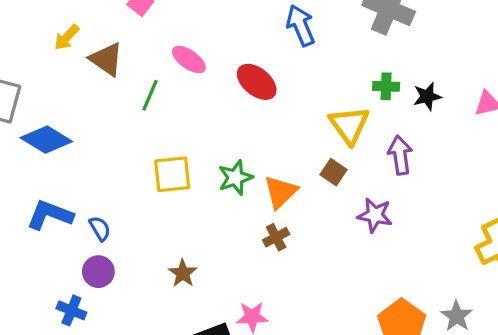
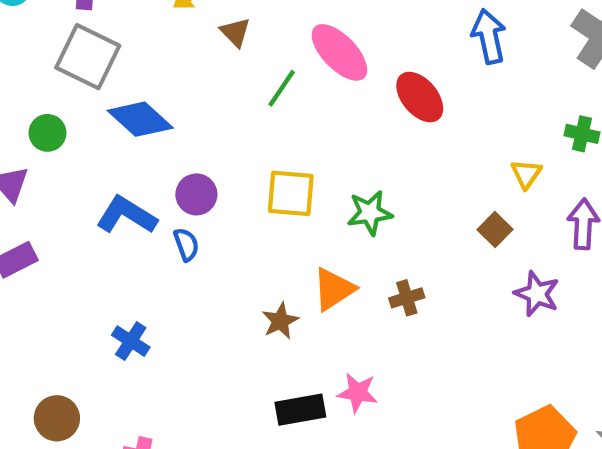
brown triangle: (106, 59) -> (235, 32), size x0.7
pink ellipse: (189, 59) -> (339, 52), size x1.4
yellow triangle: (349, 125) -> (526, 174), size x0.6
orange triangle: (281, 192) -> (334, 289), moved
purple circle: (98, 272) -> (196, 194), moved

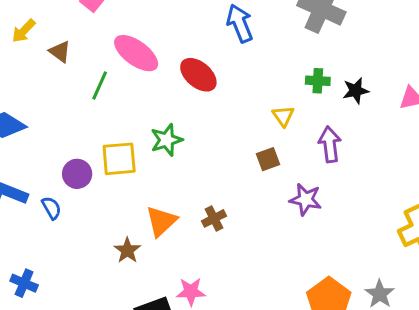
purple circle: (196, 194) -> (77, 174), moved
green star: (370, 213) -> (167, 140), moved
brown square: (495, 229) -> (268, 159), turned 35

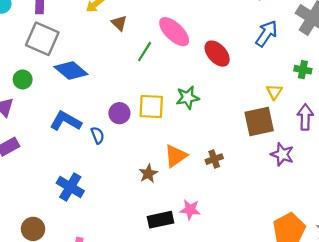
blue arrow: (240, 23) -> (266, 34), moved, turned 48
brown square: (268, 159) -> (259, 122), size x1.8
blue cross: (24, 283) -> (70, 187), size x1.4

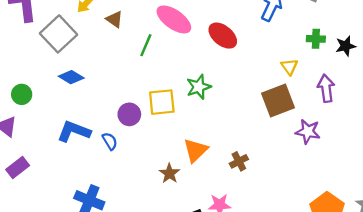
gray square: (42, 39) -> (59, 34), moved, turned 32
blue diamond: (71, 71) -> (71, 77), size x0.7
brown cross: (214, 159) -> (239, 161), moved

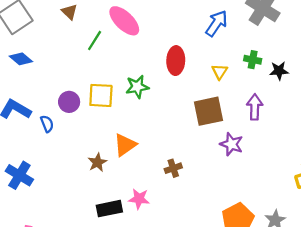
red ellipse: (223, 36) -> (176, 61), moved, turned 44
yellow triangle: (289, 67) -> (220, 72), moved
brown cross: (239, 161) -> (173, 168), moved

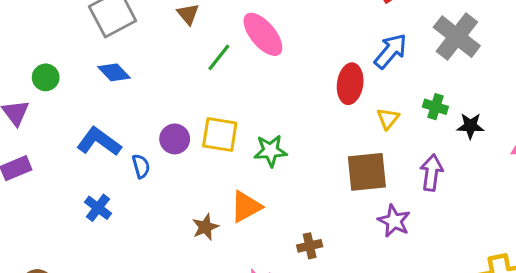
red ellipse: (176, 61) -> (350, 84), moved
green star: (137, 87) -> (271, 151), moved
blue cross: (19, 175) -> (98, 208), moved, size x0.7

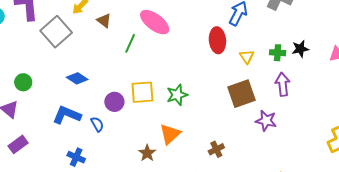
blue diamond: (114, 72) -> (77, 78), moved
green cross: (435, 107) -> (278, 53), moved

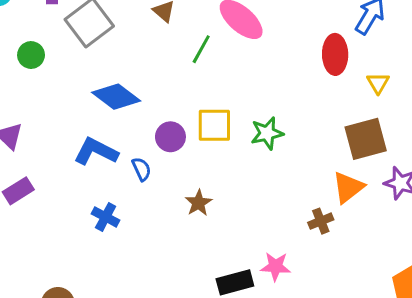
blue diamond: (77, 78) -> (116, 97), size x1.4
green circle: (23, 82) -> (31, 55), moved
orange triangle: (170, 134) -> (348, 187), moved
brown star: (147, 153) -> (198, 203), moved

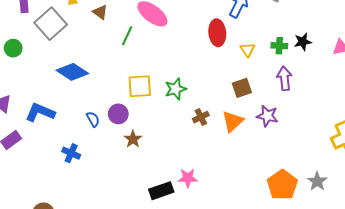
purple circle: (170, 137) -> (118, 114), moved
brown square: (366, 139) -> (242, 88), size x0.7
blue L-shape: (96, 151) -> (40, 112), moved
brown cross: (321, 221) -> (201, 117), moved

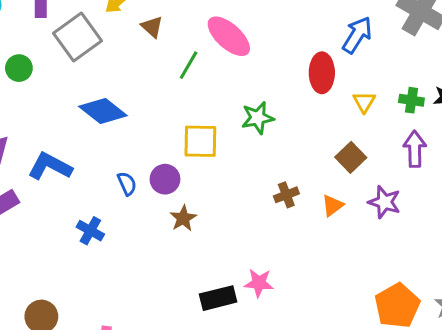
brown square: (242, 88) -> (351, 157), turned -30
green star: (175, 89) -> (258, 118), moved
orange triangle: (233, 121) -> (333, 205), size x0.7

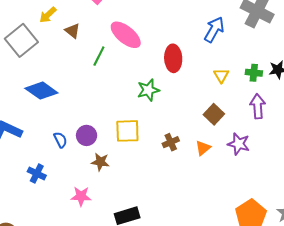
red ellipse: (322, 73) -> (173, 58), moved
yellow square: (200, 141) -> (127, 131), moved
brown star: (183, 218) -> (100, 162), turned -30
pink star: (259, 283) -> (81, 196), moved

